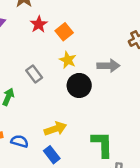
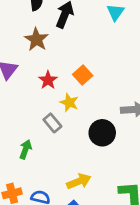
red star: (39, 24) -> (48, 80), moved
yellow star: (68, 60) -> (69, 103), moved

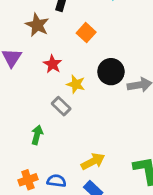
orange square: (83, 75) -> (86, 33), moved
black circle: (102, 133) -> (111, 72), moved

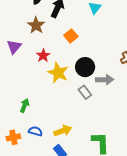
yellow star: (76, 84) -> (58, 73), size x1.5
gray rectangle: (61, 106) -> (85, 92), moved
blue semicircle: (56, 181) -> (35, 131), moved

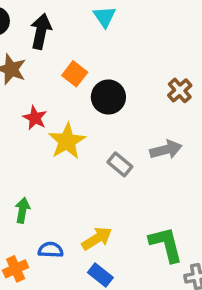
black circle: (85, 67) -> (108, 97), moved
yellow star: (58, 73) -> (67, 141), turned 30
gray arrow: (105, 80) -> (166, 150), moved

